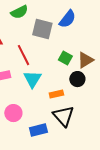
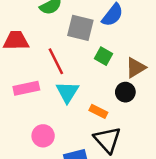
green square: (65, 58) -> (103, 56), moved
orange rectangle: (56, 94) -> (98, 111), turned 40

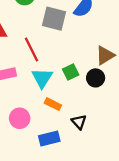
green square: (103, 56) -> (71, 72), moved, turned 35
orange rectangle: (98, 111) -> (53, 104), moved
black triangle: (107, 140) -> (79, 122), size x0.6

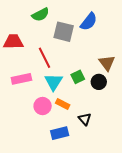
brown triangle: (105, 55) -> (107, 63), turned -36
pink circle: (20, 118) -> (43, 106), moved

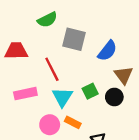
blue semicircle: (89, 22) -> (107, 51), moved

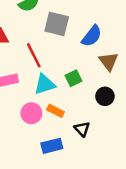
cyan triangle: (62, 97) -> (45, 84), turned 40
black circle: (114, 97) -> (105, 96), moved

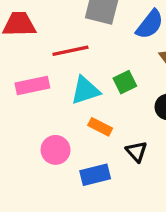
red line: (34, 55) -> (70, 51), turned -75
pink circle: (31, 113) -> (56, 150), moved

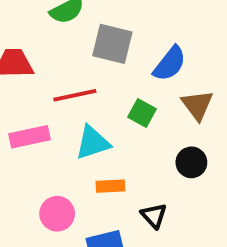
green square: (125, 82) -> (142, 113), moved, turned -35
orange rectangle: (100, 127) -> (110, 186), turned -30

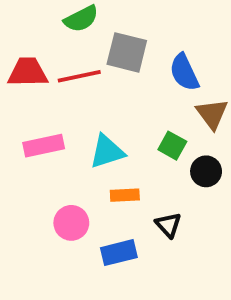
blue semicircle: (170, 64) -> (184, 72), turned 117
red line: (75, 95) -> (79, 76), moved
green square: (142, 113) -> (172, 146), moved

